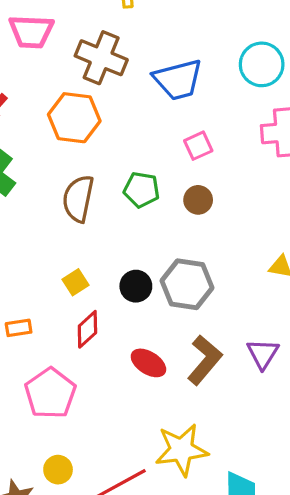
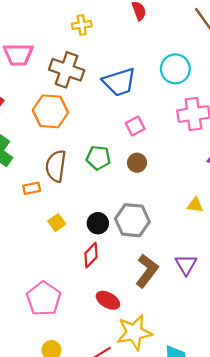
orange rectangle: (19, 328) -> (32, 188), moved
red diamond: (87, 329) -> (91, 255), moved
red ellipse: (148, 363) -> (108, 300), moved

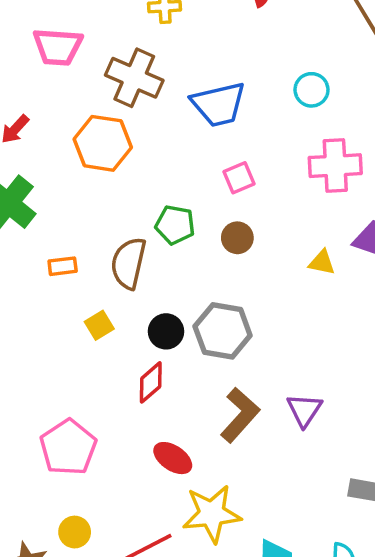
cyan circle: (175, 69) -> (311, 90), size x0.7
brown semicircle: (56, 166) -> (129, 263), moved
yellow triangle: (195, 205) -> (322, 262), moved

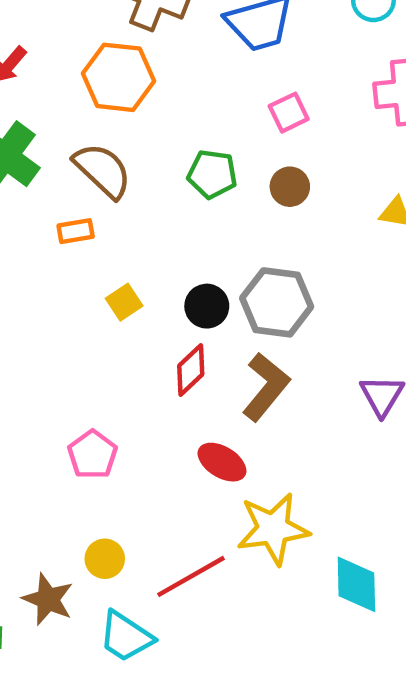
brown semicircle: (129, 263) -> (103, 170), moved, turned 123
brown L-shape: (240, 415) -> (266, 387), moved
pink pentagon: (68, 447) -> (92, 455), size x0.7

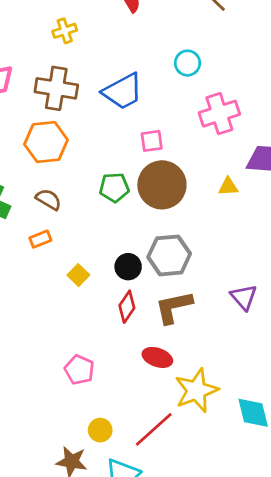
pink square: (289, 113) -> (152, 141), turned 30
brown semicircle: (103, 170) -> (49, 199), size x0.7
brown circle: (290, 187) -> (162, 185), size x2.0
brown L-shape: (266, 387) -> (174, 307), turned -129

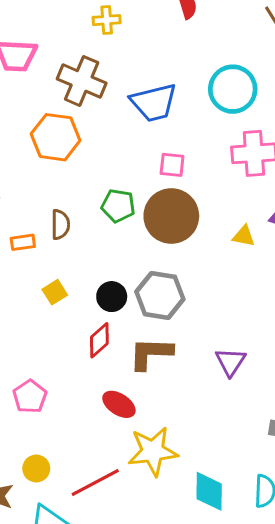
cyan circle: (187, 63) -> (233, 89), size x1.6
brown semicircle: (49, 199) -> (60, 225), moved, turned 45

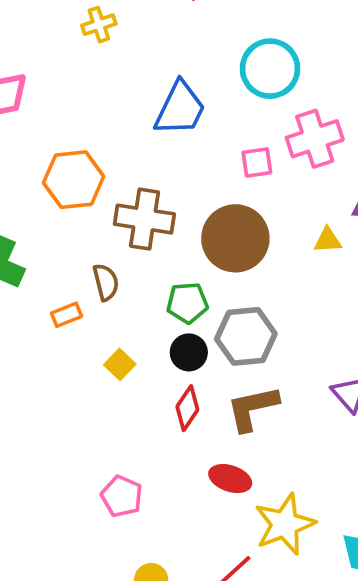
brown cross: (82, 81) -> (144, 219), moved
blue trapezoid: (154, 103) -> (180, 109), turned -36
pink square: (172, 165) -> (257, 162), moved
green pentagon: (118, 206) -> (187, 303), moved

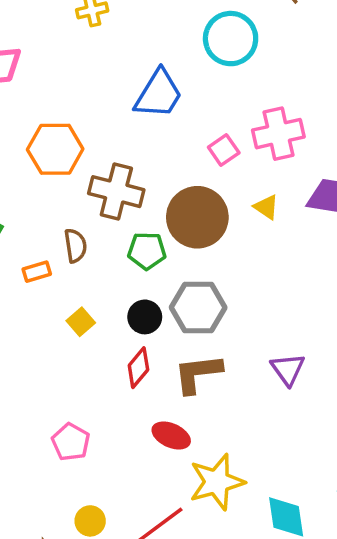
cyan circle: (270, 69) -> (231, 39), moved
pink square: (257, 162) -> (224, 150), turned -32
yellow triangle: (328, 240) -> (266, 207), moved, turned 32
green pentagon: (187, 303) -> (147, 251), moved

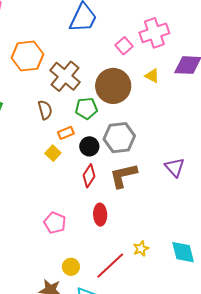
brown cross: (116, 192) -> (65, 76), turned 32
orange rectangle: (37, 272) -> (66, 133), moved
red ellipse: (171, 436) -> (100, 215), moved, turned 70
yellow star: (217, 482) -> (141, 249), moved, size x0.5

